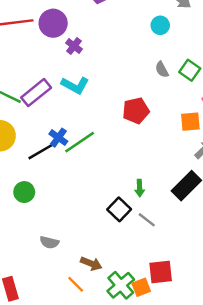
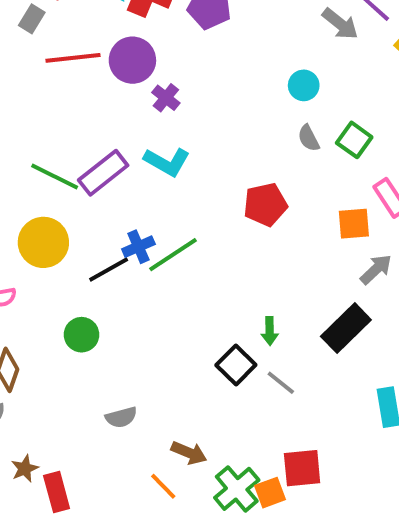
cyan circle: (160, 25) -> (304, 85), moved
blue cross: (58, 138) -> (138, 247), turned 30
gray semicircle: (49, 242) -> (121, 417), turned -30

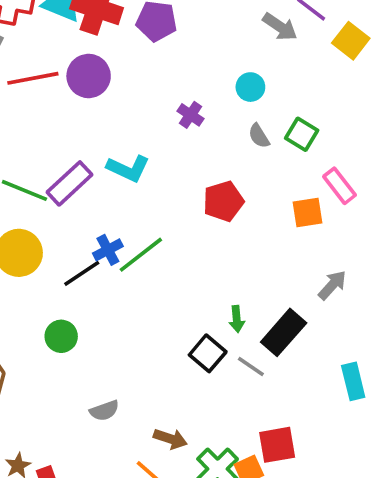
purple cross: (166, 98) -> (191, 115), moved
gray arrow: (376, 269) -> (332, 285), moved
black rectangle: (346, 328) -> (284, 332), moved

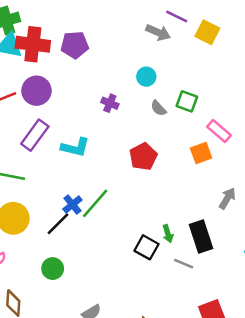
purple rectangle: (70, 183) -> (35, 135), moved
black rectangle: (284, 332) -> (201, 237), turned -48
black square: (208, 353) -> (147, 247), moved

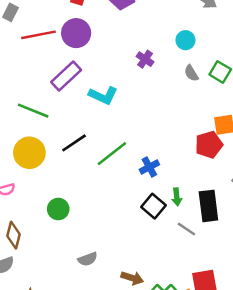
red pentagon: (143, 157) -> (209, 145), moved
blue cross: (72, 204) -> (149, 167), moved
black line: (58, 224) -> (74, 143), moved

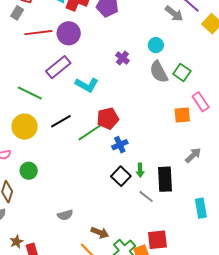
gray semicircle: (191, 73) -> (159, 72), size x1.6
red pentagon: (209, 145) -> (108, 118), moved
green circle: (58, 209) -> (29, 171), moved

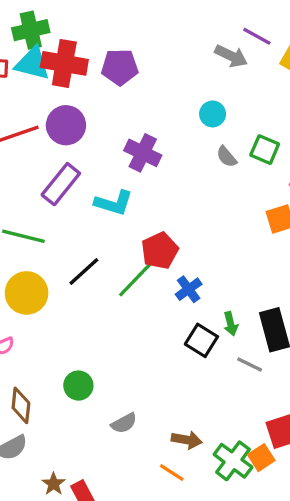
purple cross: (122, 58) -> (143, 153), moved, size x1.5
gray semicircle: (159, 72) -> (227, 157), size x0.6
green circle: (29, 171) -> (78, 386), moved

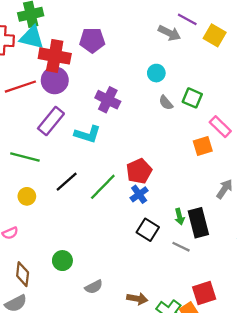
red cross: (64, 63) -> (55, 56), moved
red pentagon: (160, 251) -> (139, 171), moved
yellow circle: (27, 293) -> (27, 196), size x0.6
green arrow: (231, 324) -> (180, 217), moved

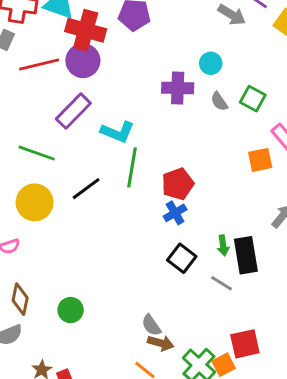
purple cross: (108, 100) -> (178, 88), moved, turned -30
green line: (103, 187) -> (132, 167), moved, turned -40
yellow circle: (27, 196) -> (35, 202), size x1.6
green circle: (62, 261) -> (71, 310), moved
gray semicircle: (94, 287) -> (151, 325), moved, turned 78

